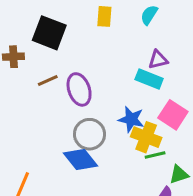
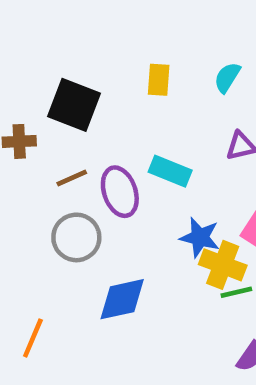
cyan rectangle: (149, 79) -> (170, 171), moved
gray circle: (89, 134) -> (76, 237), moved
blue diamond: (81, 160) -> (122, 299), turned -64

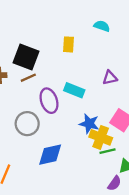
cyan semicircle: (227, 77) -> (102, 26), moved, turned 77
brown line: (72, 178) -> (28, 78), moved

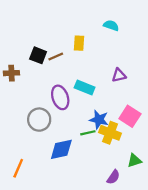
black square: (26, 57) -> (38, 55), size x0.7
brown line: (28, 78) -> (56, 56), moved
green line: (108, 151) -> (88, 133), moved
purple semicircle: (114, 183) -> (113, 177), moved

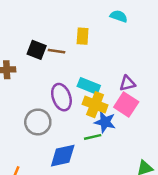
brown line: (56, 56) -> (56, 51), turned 32
purple triangle: (119, 75) -> (127, 83), moved
pink square: (130, 116) -> (126, 105), moved
yellow cross: (110, 133) -> (95, 105), moved

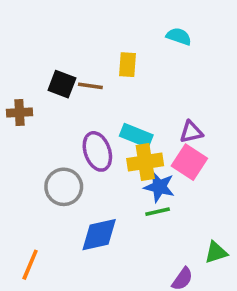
yellow cross: (95, 105) -> (145, 162), turned -30
green line: (93, 137) -> (158, 212), moved

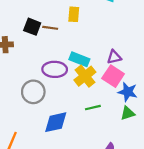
purple ellipse: (97, 151) -> (55, 69), turned -70
yellow cross: (145, 162) -> (85, 76), turned -30
blue star: (159, 187) -> (128, 92), moved
green triangle: (216, 252) -> (128, 113), moved

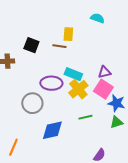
brown line: (50, 28) -> (59, 46), moved

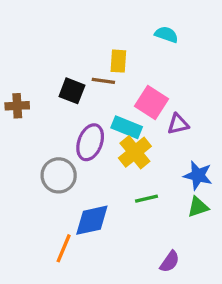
black square: (31, 45) -> (72, 91), moved
purple ellipse: (51, 83) -> (90, 142), turned -70
pink square: (103, 89) -> (151, 102), moved
orange line: (13, 147) -> (64, 248), moved

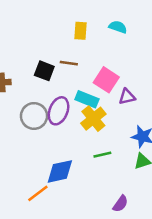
yellow rectangle: (118, 61) -> (80, 31), moved
gray circle: (59, 175) -> (34, 116), moved
orange line: (64, 248) -> (38, 193), turned 30

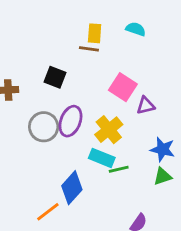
brown line: (69, 63) -> (89, 49), moved
cyan rectangle: (87, 99) -> (102, 158), moved
blue diamond: (60, 171) -> (72, 188), turned -36

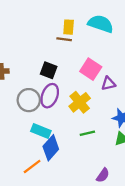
cyan semicircle: (136, 29) -> (101, 24), size x1.6
black square: (55, 77) -> (49, 70), moved
cyan rectangle: (102, 158) -> (41, 131), moved

